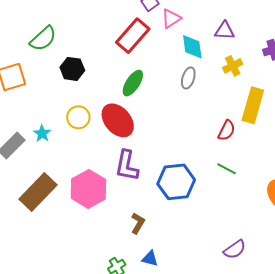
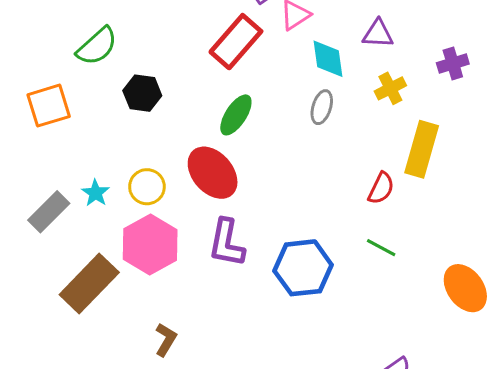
yellow circle: (78, 117) -> (147, 187), moved
pink hexagon: (88, 189) -> (150, 244), moved
brown L-shape: (138, 223) -> (166, 340), moved

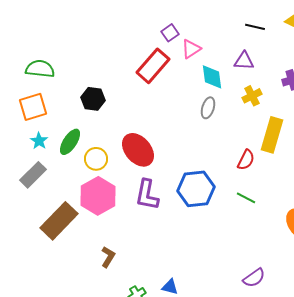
green semicircle: (97, 46) -> (40, 69), moved, turned -132
green ellipse: (236, 115) -> (70, 142), moved
cyan star: (95, 193) -> (39, 141), moved
blue hexagon: (303, 268) -> (196, 189), moved

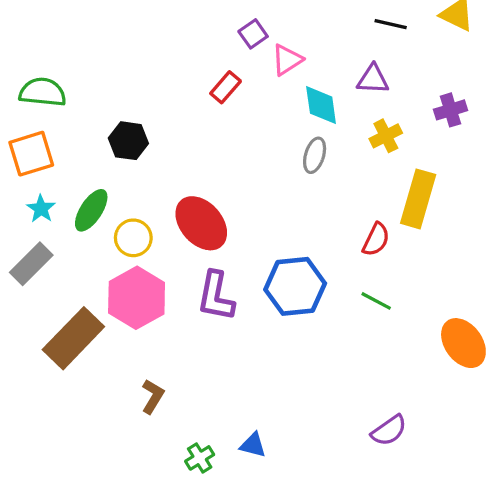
red rectangle: (153, 66) -> (226, 87), size x0.6

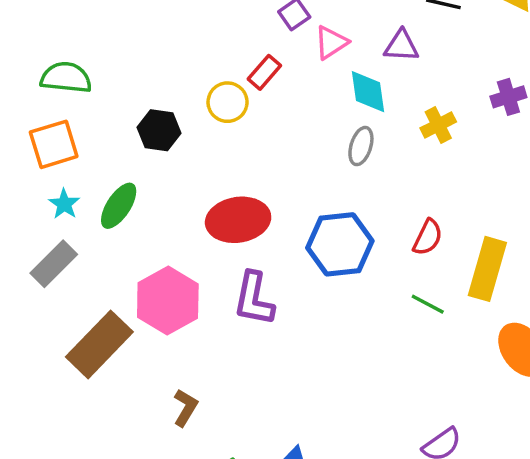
purple triangle: (373, 79) -> (401, 46), moved
yellow rectangle: (418, 199) -> (487, 269), moved
red ellipse: (201, 223) -> (238, 220), turned -58
yellow circle: (133, 238) -> (228, 102), moved
blue hexagon: (295, 286) -> (340, 244), moved

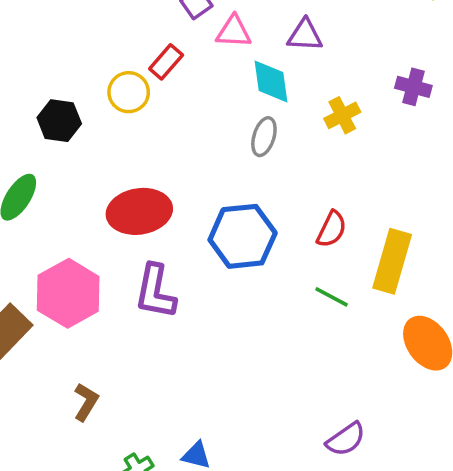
pink triangle: (331, 42) -> (234, 32), turned 36
purple cross: (508, 97) -> (413, 87), turned 32

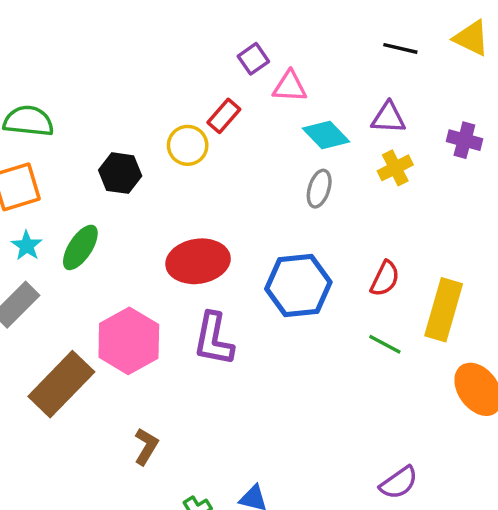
purple triangle: (305, 35) -> (388, 118), moved
cyan diamond: (271, 81) -> (326, 135), turned -36

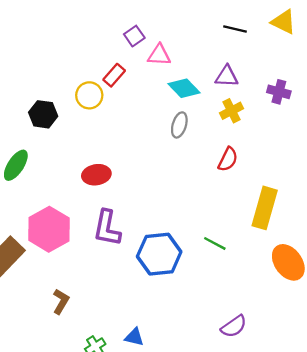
red ellipse: (198, 261) -> (96, 175), size x0.7
red semicircle: (385, 279) -> (228, 159), moved
blue hexagon: (298, 286) -> (159, 254), moved
green line: (385, 344) -> (215, 243), moved

